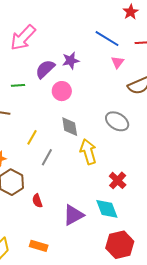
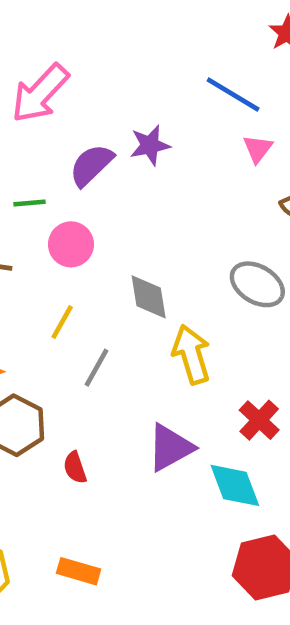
pink circle: (62, 91) -> (71, 244), moved
purple triangle: (73, 215) -> (170, 447), moved

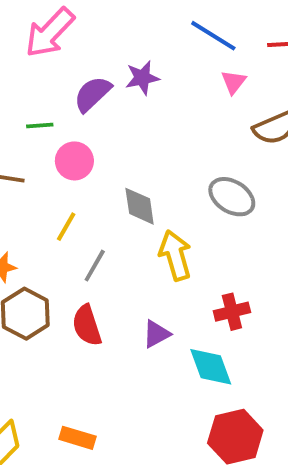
red cross: (259, 420) -> (232, 312), turned 32
purple triangle: (170, 447) -> (156, 334), size x0.7
red semicircle: (75, 468) -> (87, 325), moved, size x1.5

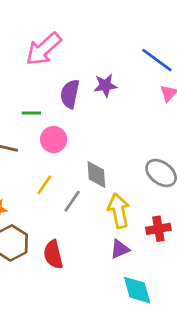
purple semicircle: (92, 94) -> (70, 94), turned -40
gray line: (95, 266) -> (72, 201), moved
red cross: (232, 312) -> (158, 229), moved
purple triangle: (156, 334) -> (120, 249), moved

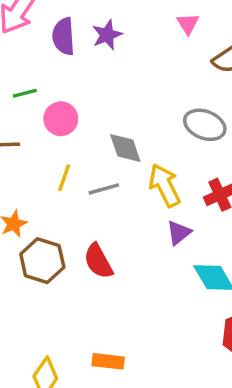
purple semicircle: (70, 94) -> (64, 36), moved
gray line: (72, 201) -> (104, 189), turned 55

